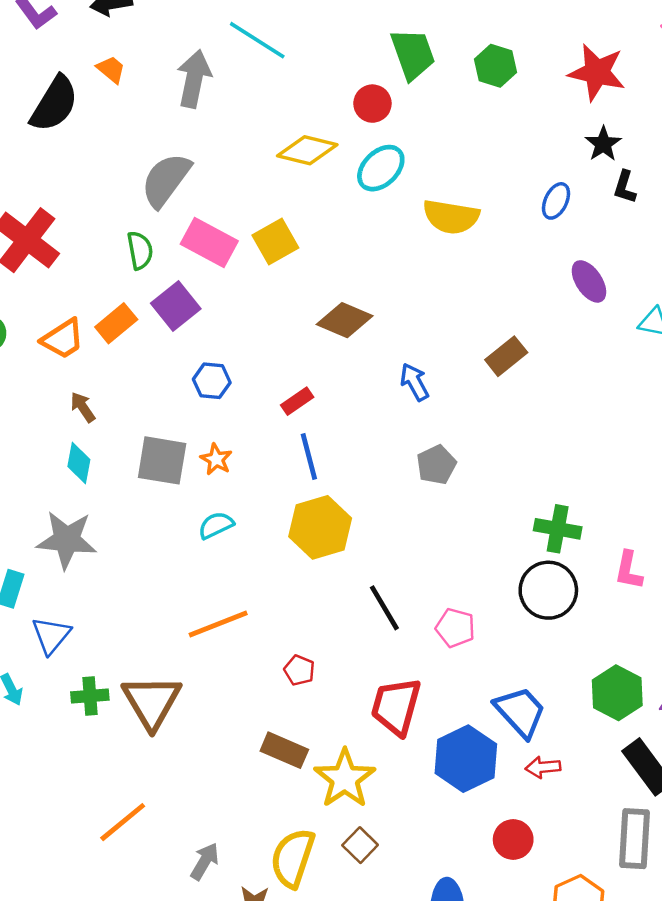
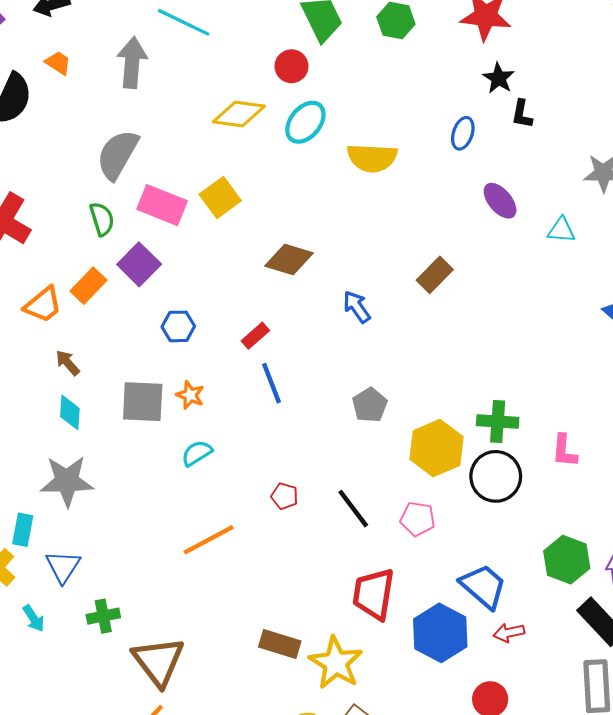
gray pentagon: (436, 465) -> (370, 405), moved
yellow hexagon: (320, 527) -> (436, 448), moved
red pentagon: (299, 670) -> (285, 496), moved
brown triangle: (152, 702) -> (158, 661), moved

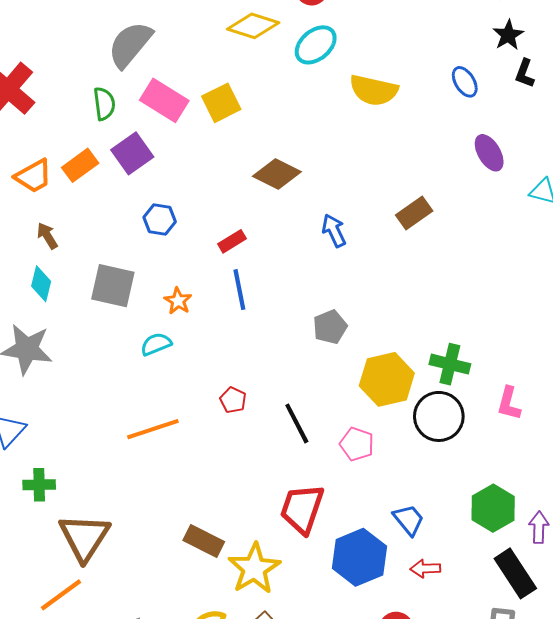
blue ellipse: (463, 133) -> (465, 82), turned -60
orange star: (190, 395) -> (178, 301), moved
blue trapezoid: (483, 586) -> (409, 520), size x0.7

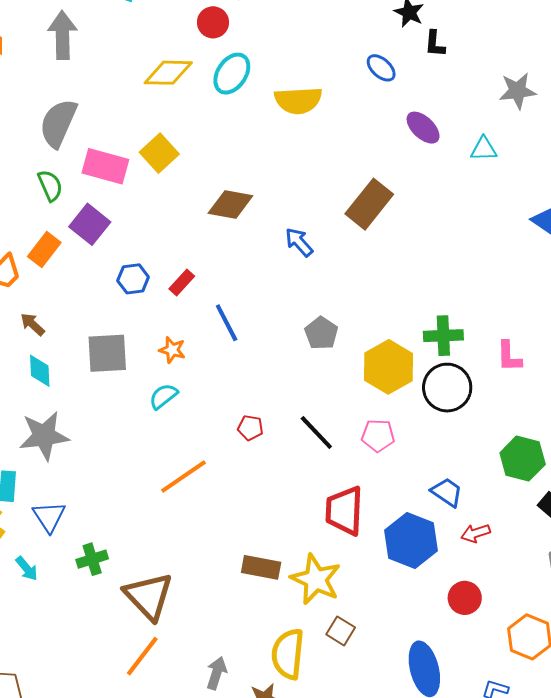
brown rectangle: (414, 213) -> (369, 204), size x1.4
red rectangle: (232, 241) -> (182, 282), moved

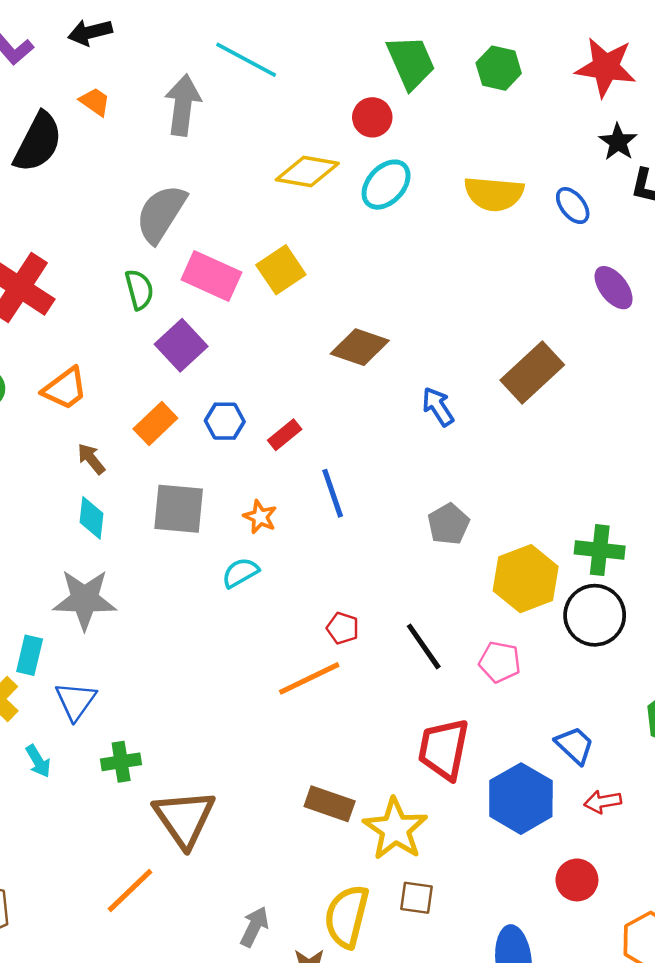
yellow semicircle: (298, 100) -> (494, 194), moved
orange rectangle: (44, 250) -> (155, 424), moved
orange line: (183, 476) -> (309, 678), moved
brown square: (341, 631) -> (417, 898), turned -32
orange line: (142, 656) -> (130, 890), moved

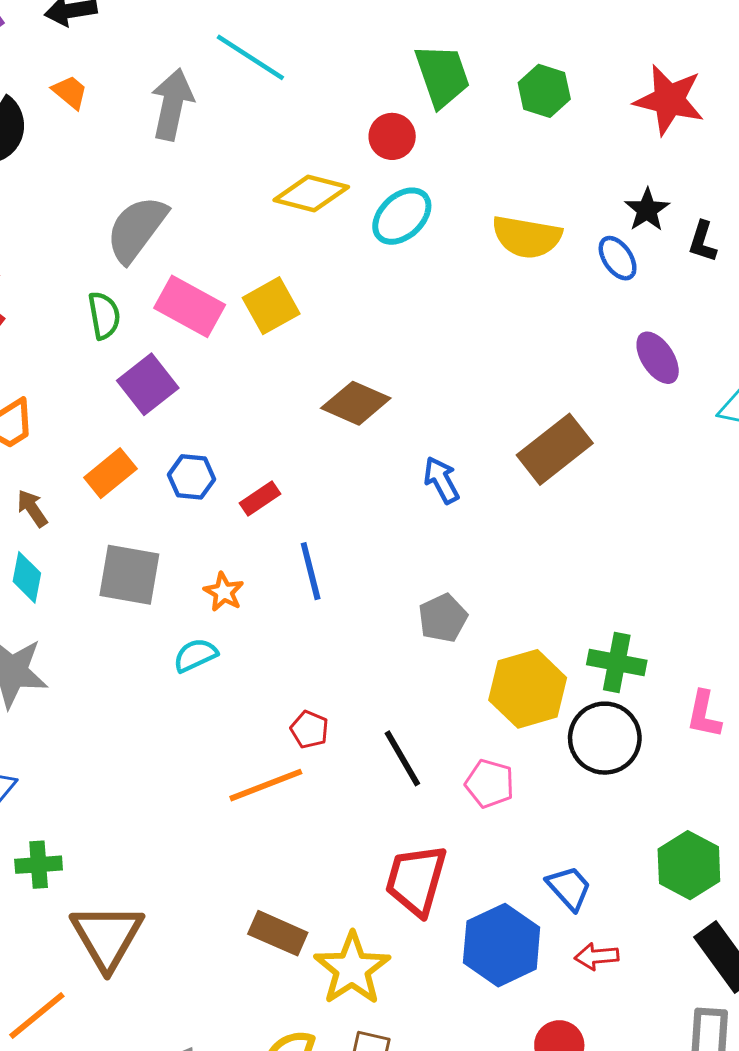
black star: (618, 142) -> (647, 210), moved

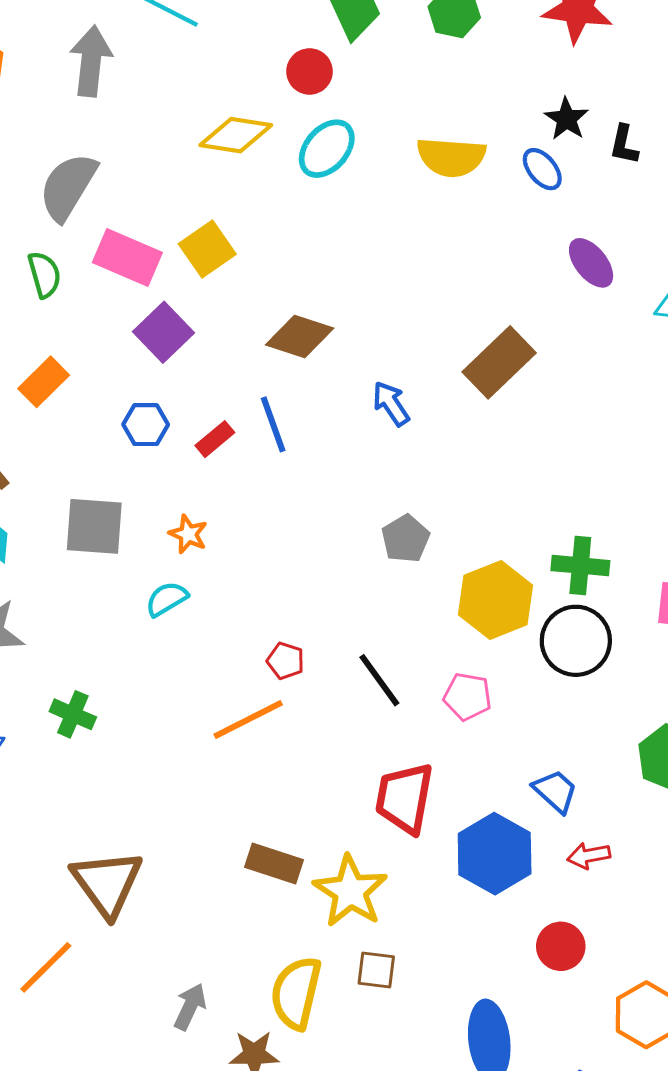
purple square: (148, 384) -> (163, 332), moved
orange rectangle: (110, 473) -> (44, 382), moved
blue line: (311, 571) -> (273, 424), moved
green cross: (39, 865) -> (73, 714), moved, turned 33

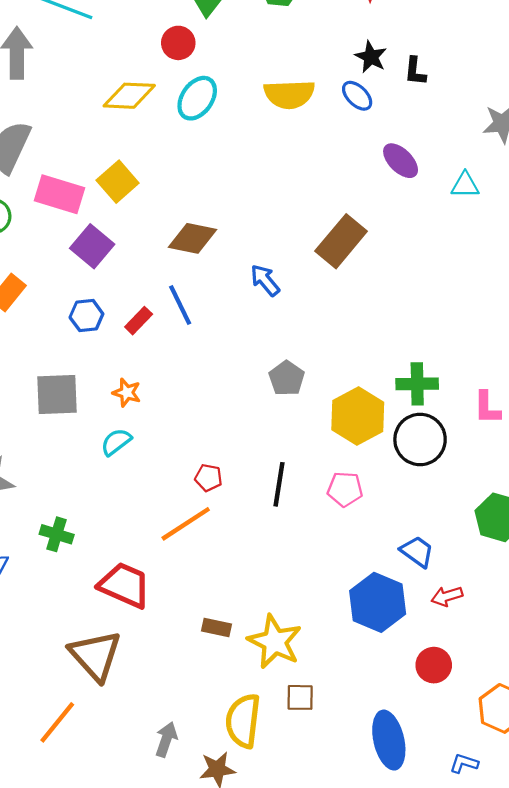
black line: (379, 680) -> (279, 484), turned 51
red trapezoid: (404, 798) -> (125, 585), moved, turned 110
brown rectangle: (274, 863) -> (216, 628), size x0.7

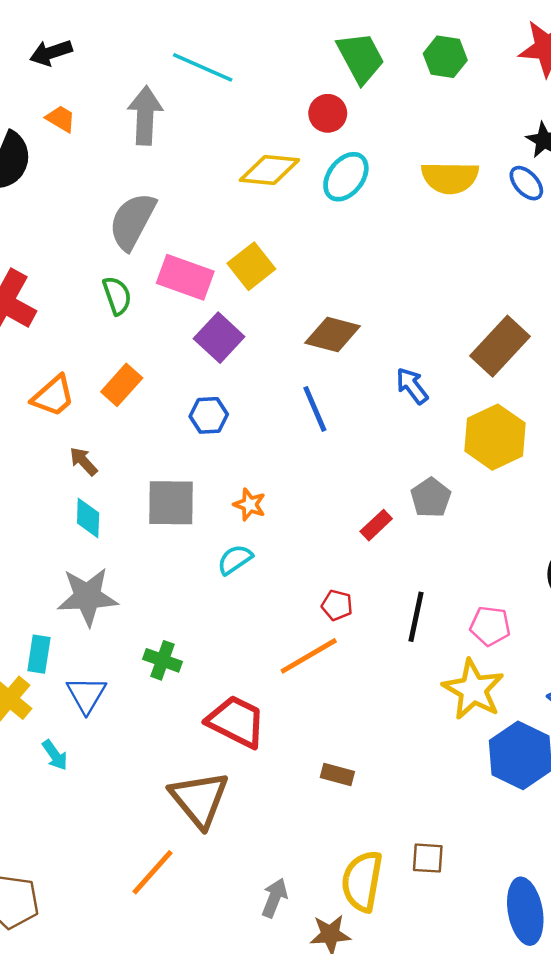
red rectangle: (139, 321) -> (376, 525), moved
yellow hexagon: (358, 416) -> (495, 437), moved
yellow star: (275, 642) -> (473, 689), moved

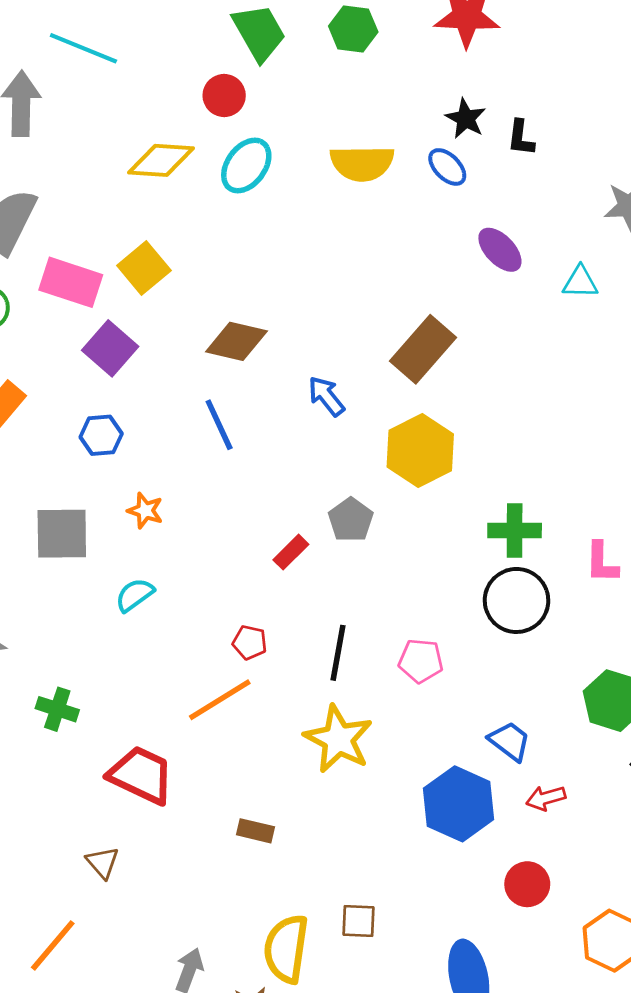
orange star: (250, 505) -> (145, 511), moved
yellow star: (473, 689) -> (338, 739), moved
brown triangle: (199, 799) -> (103, 863), size x0.5

